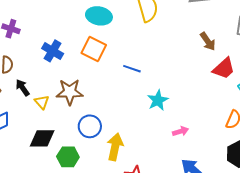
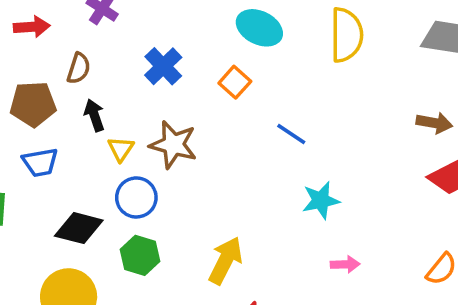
brown arrow: (208, 41) -> (434, 123), turned -60
orange square: (94, 49) -> (235, 82), size x0.7
blue circle: (90, 126) -> (136, 197), moved
black diamond: (42, 138) -> (79, 228), moved

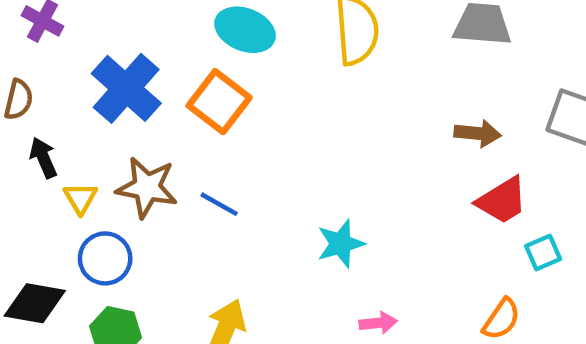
blue cross: (163, 66) -> (126, 88), size x1.4
orange square: (235, 82) -> (219, 102), size x1.5
blue line: (291, 134) -> (219, 204), moved

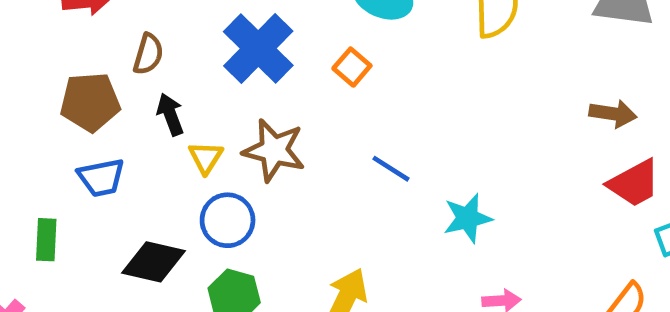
orange square: (219, 102) -> (352, 67), size x0.6
blue line: (219, 204) -> (391, 169), moved

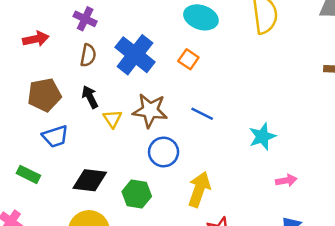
brown semicircle: (148, 54) -> (88, 55), moved
blue line: (391, 169) -> (202, 114), moved
blue circle: (228, 220) -> (164, 152), moved
green rectangle: (46, 240) -> (28, 174), turned -60

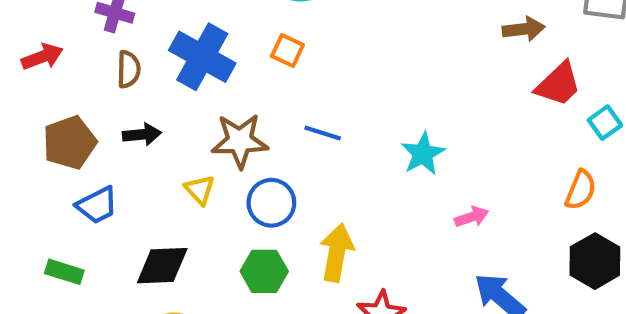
black arrow: (90, 97) -> (142, 134), turned 120
yellow triangle: (112, 119) -> (200, 190), moved
green hexagon: (137, 194) -> (264, 271), moved

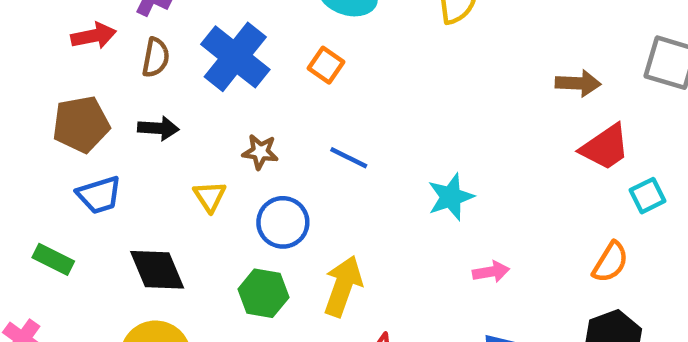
red arrow: (42, 57) -> (94, 36), moved
brown star: (240, 141) -> (260, 152), size x0.6
black diamond: (162, 266) -> (157, 270), turned 60

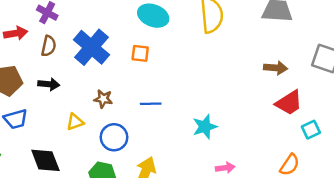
orange square: (326, 65) -> (140, 53), turned -30
blue line: (349, 158) -> (151, 104), turned -30
yellow triangle: (210, 196) -> (75, 122), turned 42

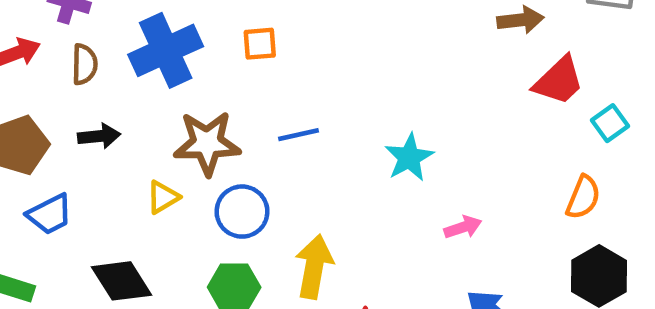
blue cross: (91, 47) -> (166, 50), turned 36
brown star: (103, 99) -> (207, 143), size x1.8

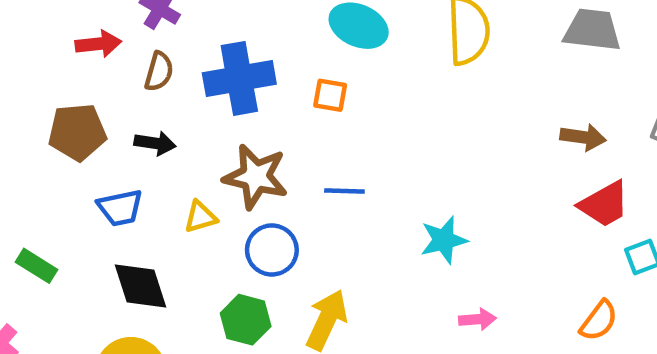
blue trapezoid: (50, 214) -> (120, 208), moved

